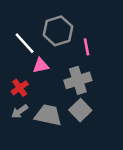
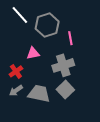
white line: (25, 43) -> (20, 15), moved

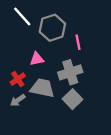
gray trapezoid: (39, 94) -> (42, 88), moved

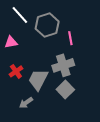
pink triangle: (37, 59) -> (11, 42), moved
gray trapezoid: (42, 88) -> (38, 79), turned -75
gray arrow: (18, 100) -> (26, 103), moved

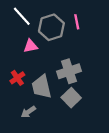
pink line: (70, 38) -> (77, 22), moved
pink triangle: (11, 42) -> (31, 46), moved
gray trapezoid: (38, 79) -> (42, 87), turned -40

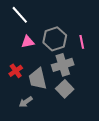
pink line: (77, 22) -> (82, 42), moved
gray hexagon: (51, 27) -> (55, 39), moved

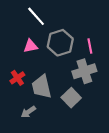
white line: (20, 15) -> (36, 16), moved
gray cross: (63, 65) -> (84, 71), moved

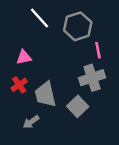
gray hexagon: (60, 43) -> (78, 26), moved
pink triangle: (31, 46) -> (24, 57), moved

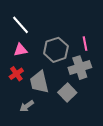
white line: (39, 18) -> (20, 25), moved
gray hexagon: (78, 26) -> (56, 50), moved

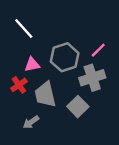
pink line: (85, 44) -> (98, 50), turned 56
pink triangle: (20, 50) -> (32, 65), moved

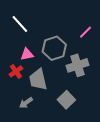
pink line: (98, 50) -> (86, 32), moved
gray square: (78, 107) -> (66, 100), moved

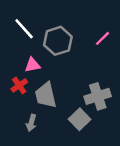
gray hexagon: (54, 48) -> (58, 41), moved
gray cross: (77, 65) -> (98, 96), moved
gray arrow: (26, 103) -> (31, 123), turned -40

